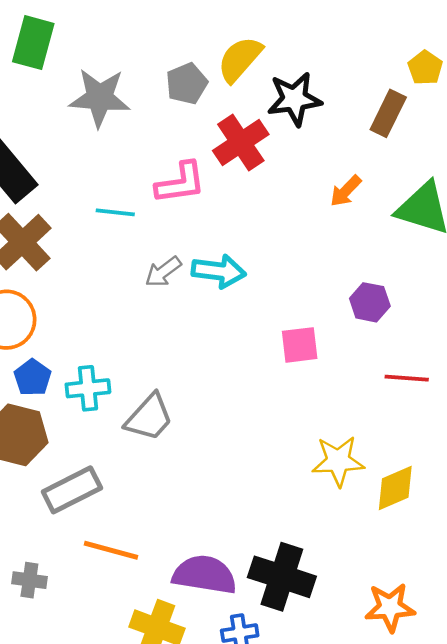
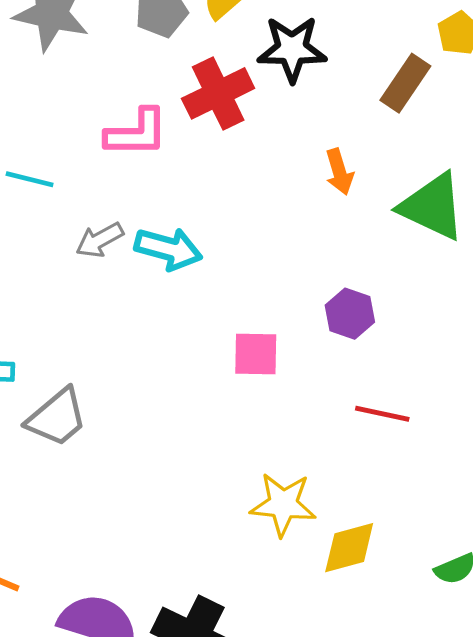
orange arrow: (346, 191) -> (339, 172), turned -69
cyan line: (115, 212) -> (30, 179), moved

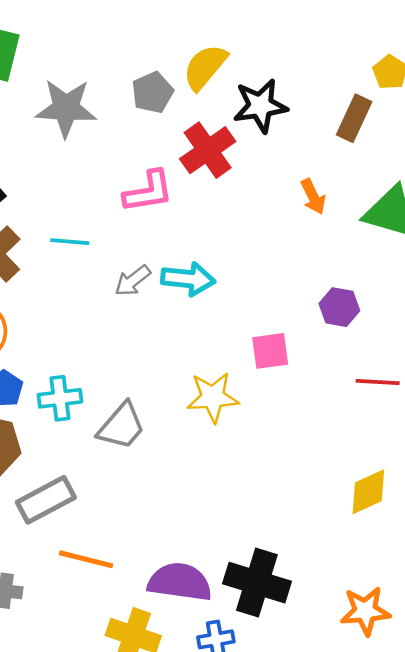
yellow star: (283, 504) -> (213, 397), moved

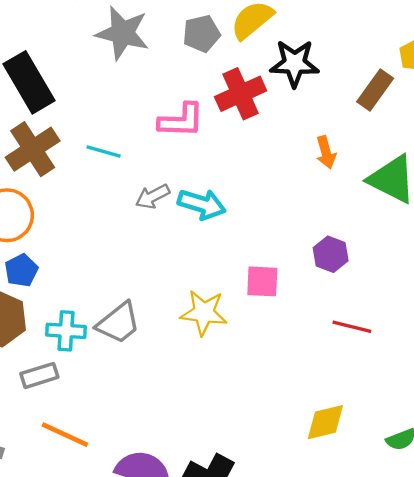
cyan cross: (60, 398) -> (66, 331), moved
gray rectangle: (46, 500) -> (39, 375), size x0.7

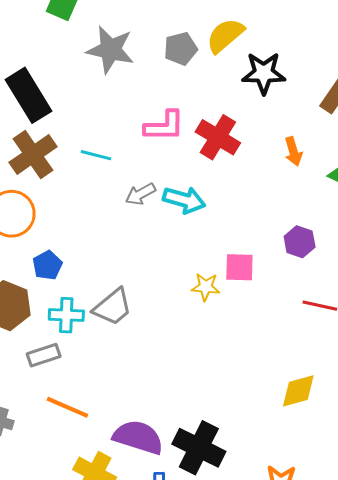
red cross: (241, 94) -> (218, 137), moved, turned -33
blue pentagon: (21, 270) -> (47, 265), moved
yellow star: (204, 313) -> (206, 287), moved, size x0.7

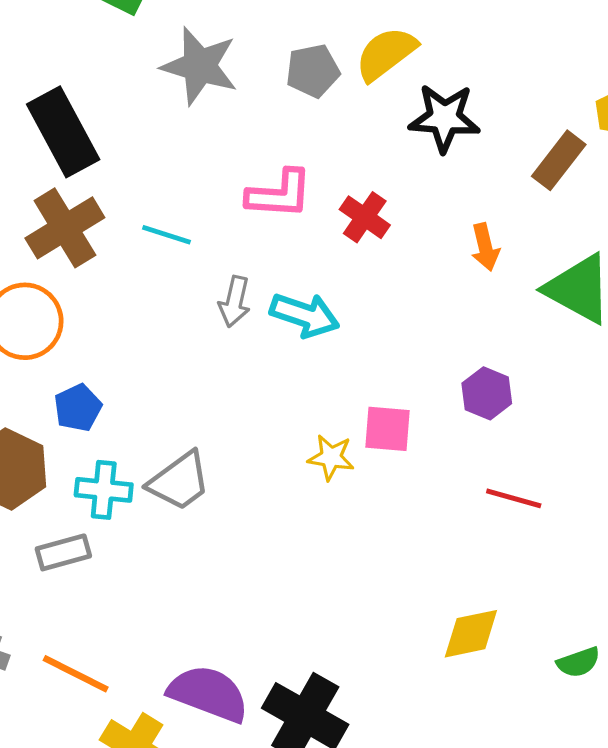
red cross: (218, 137) -> (365, 217), size x0.7
gray arrow: (140, 194) -> (235, 302), turned -52
orange line: (67, 407) -> (76, 674), moved

